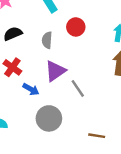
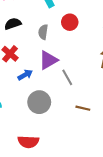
blue arrow: (31, 89) -> (25, 75), turned -64
brown line: (97, 136) -> (83, 108), moved

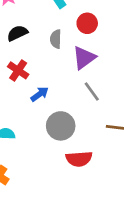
purple triangle: (48, 60) -> (84, 58), moved
red semicircle: (28, 142) -> (79, 159), moved

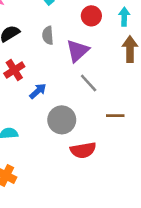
red circle: (87, 23) -> (91, 16), moved
red cross: (18, 70) -> (14, 70), turned 30

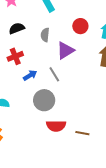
gray line: (89, 83) -> (54, 74), moved
brown line: (115, 116) -> (82, 133), moved

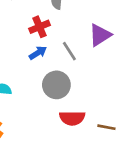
purple triangle: (65, 50) -> (100, 35), moved
red cross: (15, 56) -> (40, 27), moved

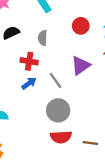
red cross: (40, 27) -> (29, 61), turned 35
gray circle: (56, 85) -> (58, 110), moved

